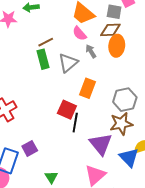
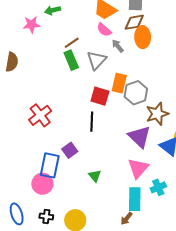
gray hexagon: (125, 100) -> (136, 93), moved
red square: (67, 110) -> (100, 96), moved
black line: (75, 123) -> (92, 122), moved

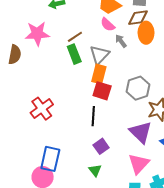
pink star: (31, 25) -> (37, 34), moved, size x1.4
orange rectangle: (119, 83) -> (99, 74), moved
purple square: (70, 150) -> (101, 146), moved

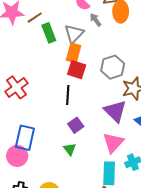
brown line: (75, 37) -> (35, 18), moved

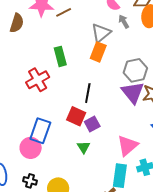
green rectangle: (49, 33) -> (60, 56), moved
red square: (77, 70) -> (76, 116), moved
purple triangle: (115, 111) -> (133, 92), moved

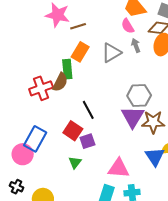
brown semicircle: (17, 23) -> (60, 82), moved
orange rectangle: (98, 52) -> (80, 52), moved
black line: (88, 93) -> (88, 110), turned -48
pink triangle: (128, 146) -> (119, 168), turned 35

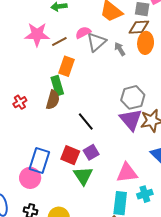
pink semicircle: (128, 26) -> (83, 33), moved, turned 105
gray triangle: (111, 53) -> (96, 42), moved
red cross: (41, 88) -> (20, 102), moved, size x0.6
red square: (73, 131) -> (70, 155), moved
green triangle: (75, 162) -> (83, 176), size x1.5

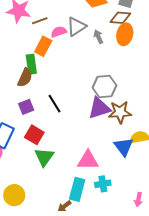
pink semicircle: (83, 33) -> (59, 32), moved
purple triangle: (131, 120) -> (99, 108), turned 45
purple square: (91, 152) -> (26, 107), moved

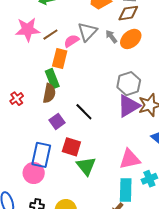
orange ellipse: (125, 34) -> (131, 39), moved, turned 50

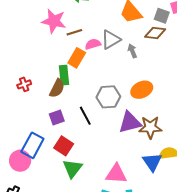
orange ellipse: (131, 39) -> (142, 90), moved
gray hexagon: (129, 84) -> (108, 97), moved

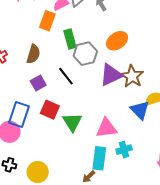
green rectangle: (64, 75) -> (70, 39), moved
brown star: (150, 127) -> (132, 76), turned -30
green triangle: (72, 168) -> (72, 122), moved

